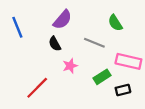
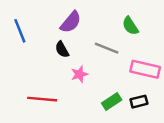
green rectangle: (102, 77) -> (112, 102), moved
red line: (37, 88) -> (42, 99), turned 50

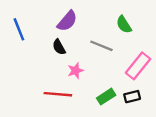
pink rectangle: (145, 69) -> (138, 66), turned -64
red line: (42, 99) -> (58, 94), moved

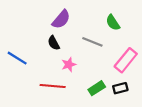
blue line: (19, 29) -> (17, 58), moved, turned -36

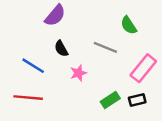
purple semicircle: (61, 19) -> (55, 15), moved
blue line: (17, 58) -> (33, 66), moved
red line: (53, 86) -> (28, 98), moved

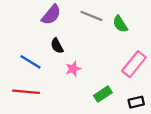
gray line: (105, 47) -> (91, 16), moved
black rectangle: (137, 100) -> (136, 102), moved

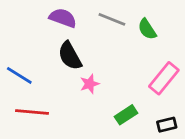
purple semicircle: (51, 15) -> (63, 18), turned -110
black semicircle: (57, 46) -> (70, 56), size x1.5
blue line: (31, 62) -> (19, 75), moved

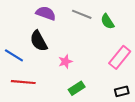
black semicircle: (70, 56) -> (39, 41), moved
green rectangle: (126, 115) -> (77, 88), moved

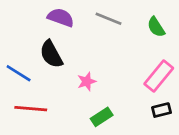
green semicircle: (107, 21) -> (156, 27), moved
black rectangle: (122, 91) -> (161, 110), moved

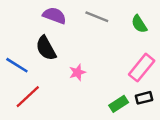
red line: (31, 109) -> (28, 97), turned -48
green rectangle: (102, 117) -> (119, 104), moved

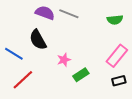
gray line: (97, 17) -> (69, 14), moved
green semicircle: (139, 24) -> (115, 20), turned -63
green rectangle: (119, 104) -> (81, 75), moved

